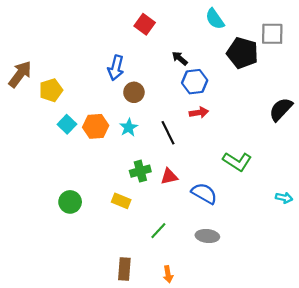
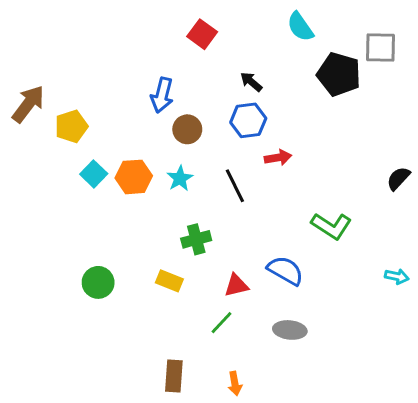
blue hexagon: (195, 82) -> (248, 120), moved
black semicircle: (281, 109) -> (398, 178), moved, size x0.7
red triangle: (169, 176) -> (236, 285), moved

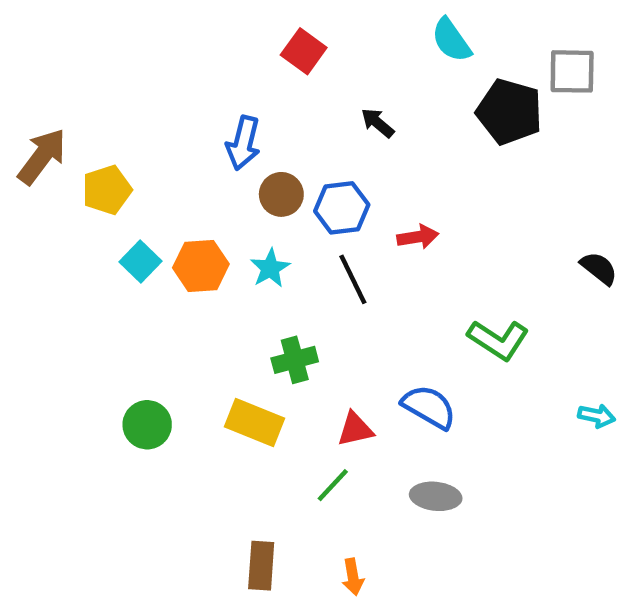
blue hexagon: (248, 120) -> (342, 208), moved
black semicircle: (398, 178) -> (599, 268), turned 85
yellow rectangle: (169, 281) -> (254, 423), size x1.4

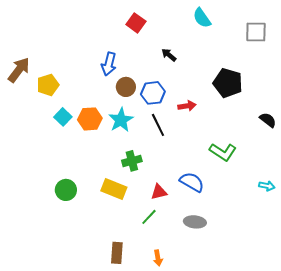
black pentagon: (509, 112) -> (228, 83), moved
cyan star: (270, 268) -> (121, 120), size x1.4

